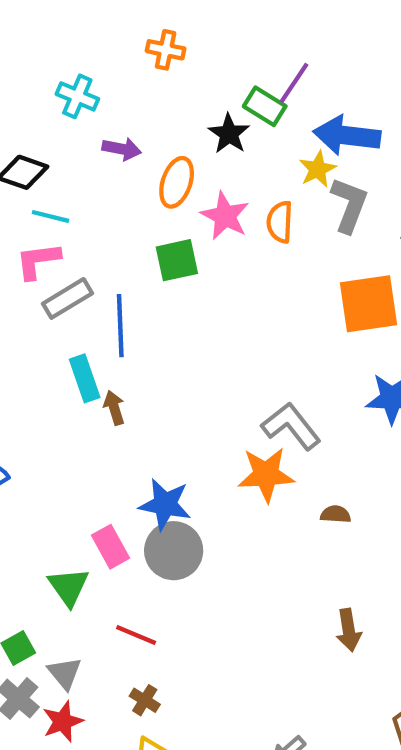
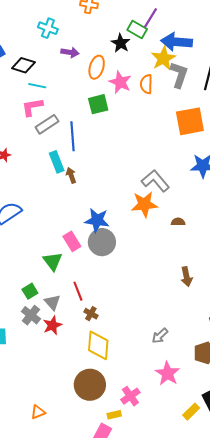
yellow star: (318, 169) -> (163, 58), size x1.4
red line: (136, 635) -> (78, 291), moved, turned 48

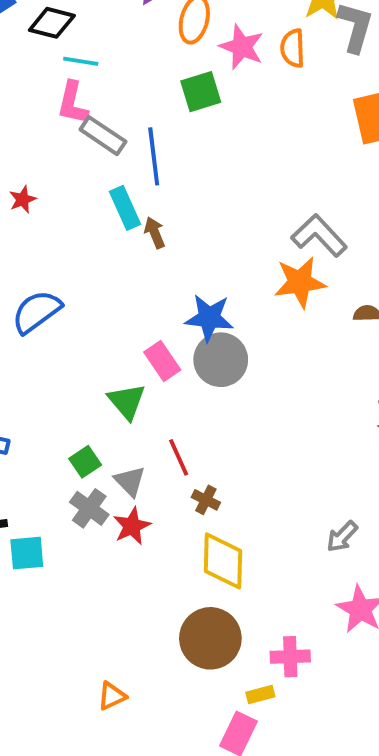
pink L-shape: (32, 107) -> (73, 103), turned -65
gray rectangle: (47, 124) -> (103, 136), turned 70
pink cross: (130, 396) -> (290, 657), turned 36

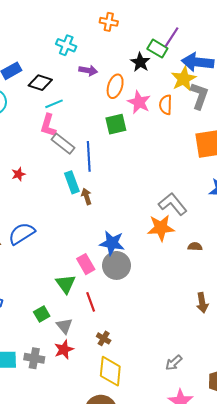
cyan line: (81, 61) -> (54, 104), turned -36
red line: (179, 457) -> (91, 302), moved
gray cross: (89, 508) -> (34, 358), moved, turned -30

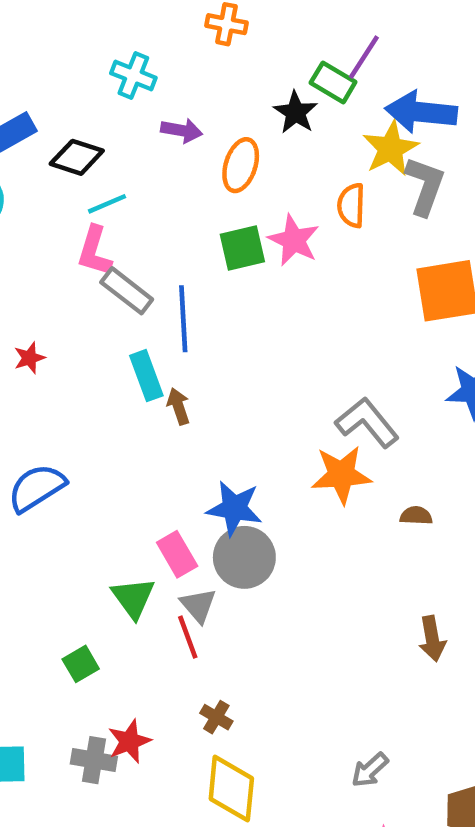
pink star: (139, 102) -> (294, 240), moved
gray triangle: (64, 326) -> (198, 605), moved
gray cross: (34, 358) -> (94, 760), moved

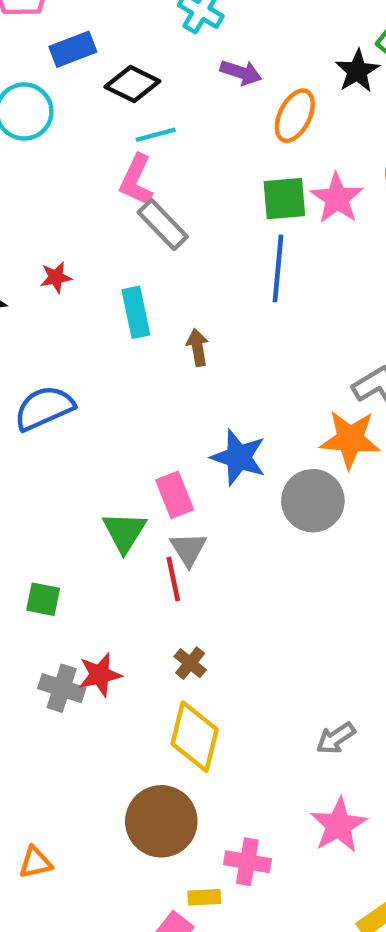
blue line: (183, 319) -> (278, 268), moved
cyan rectangle: (146, 376) -> (136, 312), moved
gray circle: (244, 557) -> (313, 501), moved
green square: (81, 664) -> (43, 599), moved, turned 33

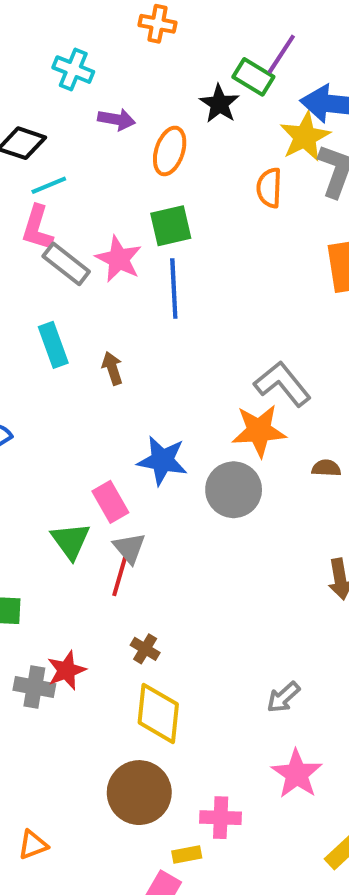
pink star: (337, 198) -> (119, 259), moved
red line: (173, 579) -> (120, 576), turned 36

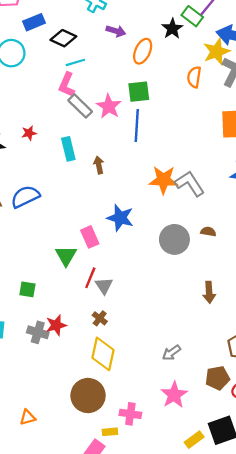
orange star: (259, 431) -> (164, 180), moved
gray circle: (234, 490) -> (174, 239), moved
gray triangle: (129, 548) -> (104, 286), moved

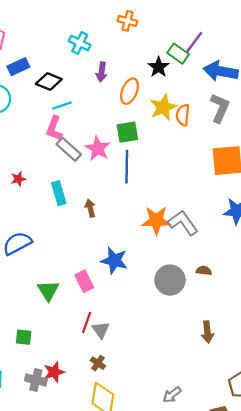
purple arrow: (116, 31) -> (102, 72), turned 84
yellow star: (216, 52) -> (163, 107), moved
green triangle: (66, 256) -> (48, 291), moved

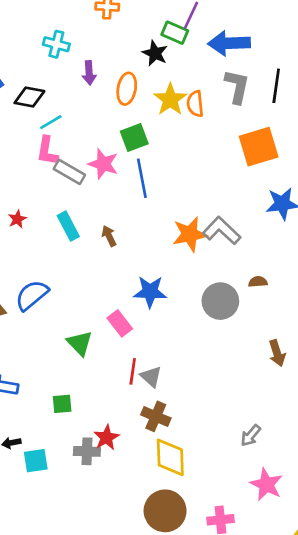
brown cross: (98, 363) -> (156, 416), size x1.5

